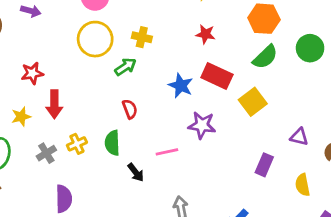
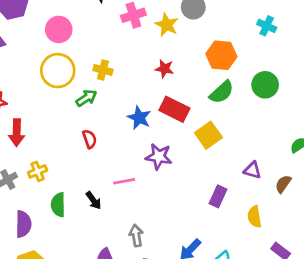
green semicircle: (112, 143) -> (58, 205), moved

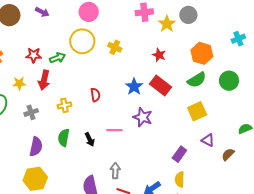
cyan cross: (267, 26) -> (238, 39), turned 32
green arrow: (86, 98) -> (58, 58), moved
yellow square: (208, 135) -> (197, 111), moved
yellow cross: (38, 171) -> (64, 105), moved
yellow semicircle: (254, 217) -> (180, 179), moved

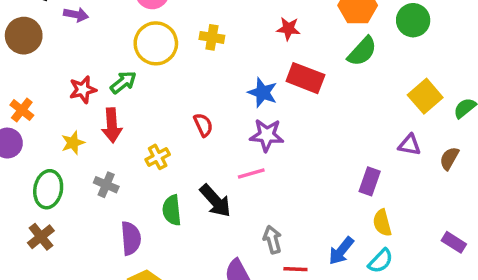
green circle: (229, 81) -> (413, 20), moved
yellow square: (197, 111) -> (425, 96), moved
gray cross: (31, 112) -> (106, 185), turned -32
purple star: (143, 117) -> (267, 135), moved
black arrow: (90, 140) -> (215, 201), size x1.5

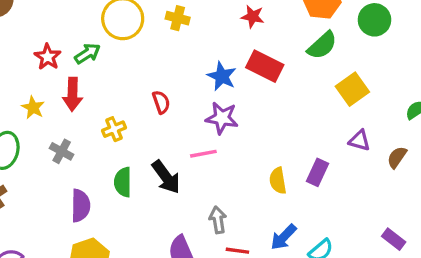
red star: (83, 90) -> (48, 57), turned -30
yellow square: (425, 96) -> (352, 89), moved
yellow star: (73, 143) -> (33, 108), turned -30
yellow semicircle: (382, 223) -> (278, 181), moved

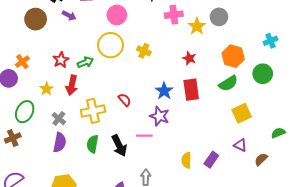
red rectangle: (265, 66) -> (191, 90), turned 45
red semicircle: (161, 102) -> (125, 100), turned -32
yellow cross: (114, 129) -> (93, 111), size x1.6
purple semicircle: (80, 206) -> (60, 142), moved

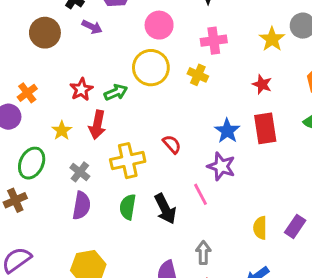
pink cross: (174, 15) -> (214, 41), moved
pink line: (144, 136) -> (200, 194), turned 63

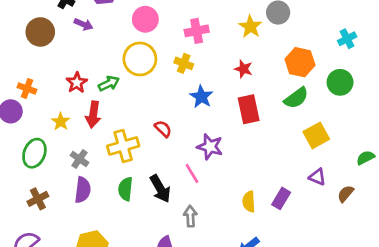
orange cross: (27, 93) -> (27, 88), turned -30
blue star: (227, 131) -> (201, 97), moved
brown cross: (15, 200) -> (38, 199), moved
gray arrow: (203, 253) -> (190, 216), moved

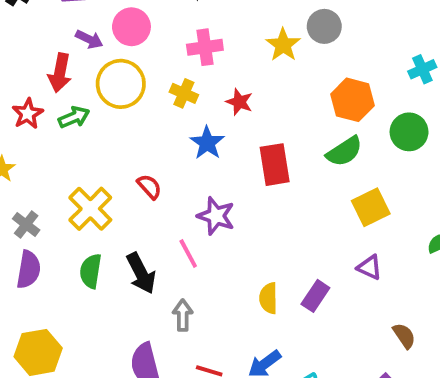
purple arrow: (84, 24) -> (89, 39), moved
red star: (243, 69) -> (239, 102), moved
red arrow: (93, 115) -> (60, 73), moved
yellow cross: (123, 146) -> (90, 209), turned -32
brown semicircle: (346, 194) -> (404, 336), moved, turned 102

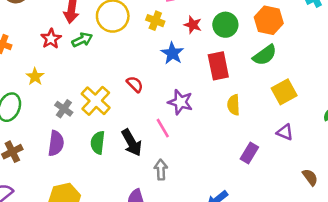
green circle: (409, 132) -> (225, 25), moved
gray cross: (26, 224) -> (64, 109), moved
yellow semicircle: (268, 298) -> (234, 105), moved

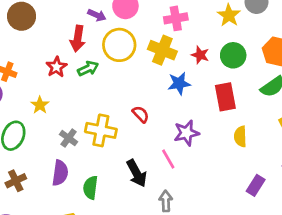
yellow cross: (155, 21) -> (162, 50), size x1.5
blue star: (172, 53) -> (179, 83), turned 30
yellow cross: (96, 101) -> (101, 130), turned -32
purple star: (180, 102) -> (186, 133), turned -30
green semicircle: (98, 143) -> (90, 188), moved

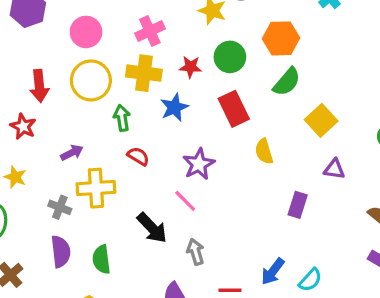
purple arrow: (97, 15) -> (72, 153), moved, turned -36
green arrow: (88, 69) -> (122, 118), moved, turned -60

